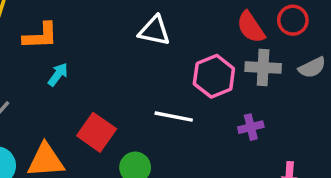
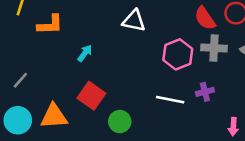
cyan arrow: (58, 75) -> (85, 53), moved
white line: (174, 117) -> (170, 100), moved

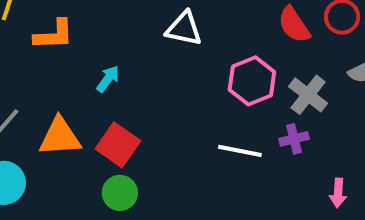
gray cross: (214, 48) -> (308, 95), moved, turned 35
orange triangle: (54, 116) -> (60, 137), moved
green circle: (120, 122) -> (120, 193), moved

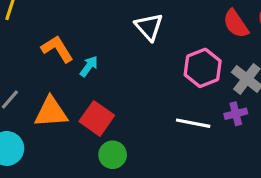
white triangle: (184, 29) -> (149, 27), turned 36
orange L-shape: (54, 35) -> (57, 49), moved, turned -120
green circle: (120, 193) -> (113, 155), moved

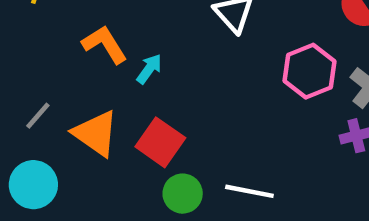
orange triangle: (51, 112) -> (96, 133), turned 39
white line: (193, 123) -> (249, 191), moved

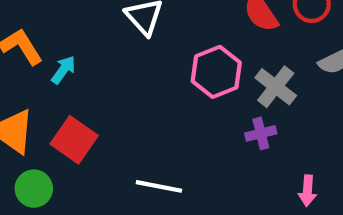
green circle: (183, 194) -> (34, 189), moved

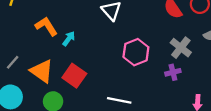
pink hexagon: (216, 72) -> (136, 52), moved

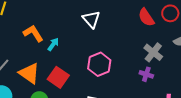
pink hexagon: (136, 52) -> (99, 64), moved
purple cross: (173, 72) -> (146, 74), turned 32

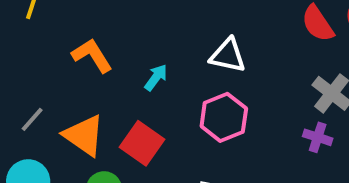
white triangle: (91, 19) -> (228, 55), moved, turned -36
cyan arrow: (53, 44) -> (156, 77), moved

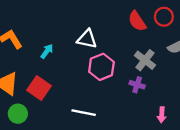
pink hexagon: (224, 117) -> (101, 67), moved

